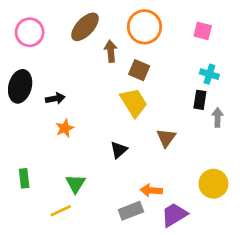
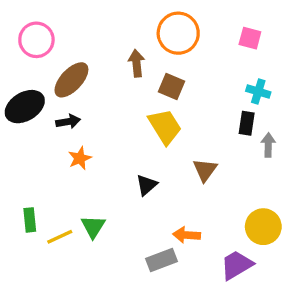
brown ellipse: (85, 27) -> (71, 80), moved
black ellipse: (20, 86) -> (25, 107), turned 44
yellow line: (61, 211) -> (60, 237), moved
purple trapezoid: (174, 215) -> (237, 265), moved

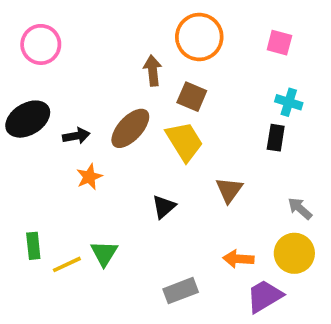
brown ellipse: (71, 80) -> (130, 128), moved
gray arrow: (268, 145) -> (300, 209), moved, turned -50
orange arrow: (187, 235) -> (238, 259), moved

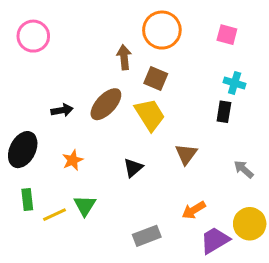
black ellipse: (28, 119) -> (23, 150), moved, turned -32
orange star: (89, 177) -> (73, 160), moved
yellow circle: (294, 253) -> (250, 224), moved
orange arrow: (238, 259) -> (194, 210), turned -35

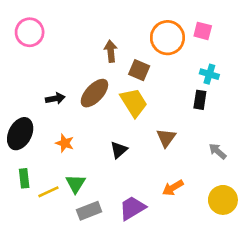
orange circle: (162, 30) -> (167, 38), moved
orange star: (73, 160) -> (65, 143), turned -30
gray rectangle: (147, 236) -> (89, 211), moved
purple trapezoid: (215, 240) -> (132, 208), moved

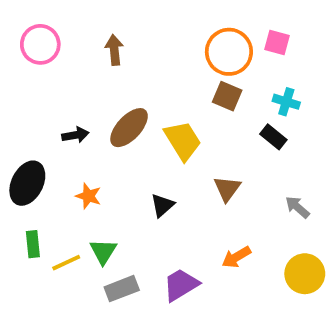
brown arrow: (111, 51) -> (114, 50), moved
brown square: (139, 70) -> (227, 96), moved
black rectangle: (200, 100) -> (273, 137), turned -60

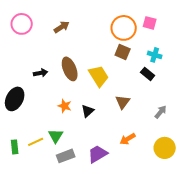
brown arrow: (114, 50) -> (62, 27), turned 63
brown ellipse: (129, 128) -> (70, 69), turned -65
orange star: (88, 196) -> (65, 106), moved
gray arrow: (297, 207) -> (161, 112), turned 88
green rectangle: (33, 244) -> (15, 147), moved

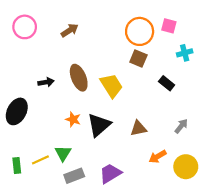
cyan cross: (155, 55) -> (185, 53), moved, turned -32
brown triangle: (123, 102) -> (138, 128), moved, turned 42
black triangle: (88, 111) -> (99, 125), size x1.6
orange arrow: (128, 139) -> (158, 157), moved

